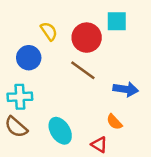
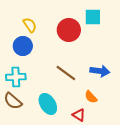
yellow semicircle: (49, 31) -> (30, 25), moved
brown line: (83, 70) -> (66, 73), moved

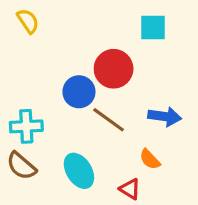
yellow semicircle: (30, 25) -> (28, 21), moved
red circle: (69, 30) -> (114, 69), moved
blue circle: (23, 46) -> (79, 92), moved

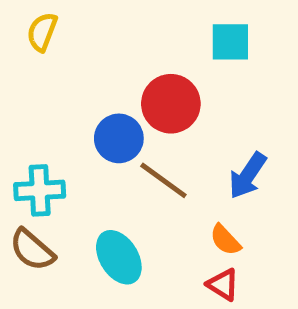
yellow semicircle: (28, 21) -> (42, 32), turned -125
blue arrow: (165, 116) -> (248, 176), turned 116
red triangle: (130, 189) -> (223, 284), moved

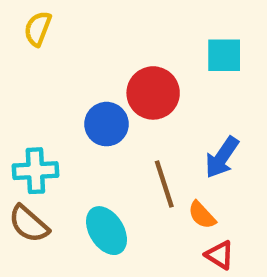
cyan square: (230, 42) -> (224, 55), moved
brown line: (163, 180) -> (164, 184), moved, turned 36
red triangle: (223, 284) -> (220, 255), moved

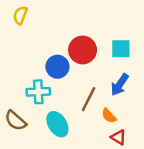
cyan square: (224, 55) -> (121, 49), moved
cyan cross: (35, 171) -> (38, 92), moved
brown line: (164, 184) -> (89, 99), turned 45

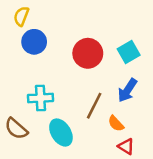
cyan square: (121, 49) -> (129, 52), turned -30
blue circle: (57, 67) -> (34, 42), moved

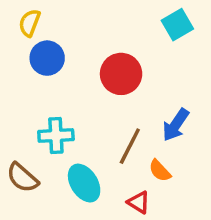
cyan square: (129, 52) -> (177, 25), moved
red triangle: (126, 147) -> (139, 202), moved

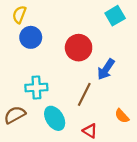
blue arrow: (176, 125) -> (106, 69), moved
orange semicircle: (160, 171) -> (122, 116), moved
brown semicircle: (22, 178) -> (15, 115), turned 110

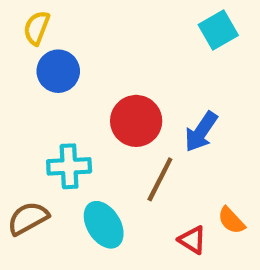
red circle: (79, 48) -> (136, 121), moved
red triangle: (90, 131) -> (192, 240), moved

